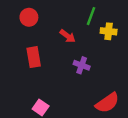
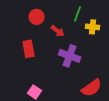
red circle: (29, 17) -> (37, 17), moved
purple cross: (82, 65) -> (70, 56), size x1.5

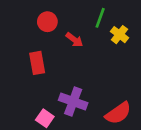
yellow cross: (93, 27) -> (119, 35), turned 32
purple cross: (70, 56) -> (73, 102), moved

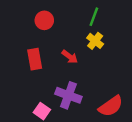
yellow cross: (119, 35) -> (95, 41), moved
red arrow: (74, 40) -> (70, 57), moved

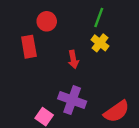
red arrow: (70, 57) -> (73, 59), turned 42
red rectangle: (35, 59) -> (29, 47), moved

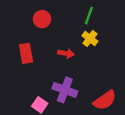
red rectangle: (29, 47) -> (26, 53), moved
red arrow: (73, 59) -> (66, 53), turned -70

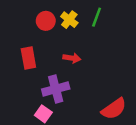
yellow cross: (90, 39) -> (69, 20), moved
purple cross: (65, 90) -> (56, 89), moved, turned -35

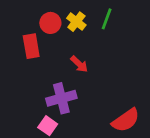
red rectangle: (28, 58) -> (31, 46), moved
red arrow: (72, 58) -> (79, 64), turned 35

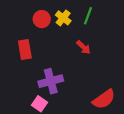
red rectangle: (31, 46) -> (25, 50), moved
red arrow: (79, 64) -> (83, 47), moved

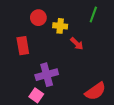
green line: (88, 16) -> (93, 15), moved
yellow cross: (63, 18) -> (60, 26), moved, turned -32

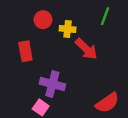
red arrow: (77, 44) -> (86, 49), size x1.5
purple cross: (47, 75) -> (52, 84), turned 30

